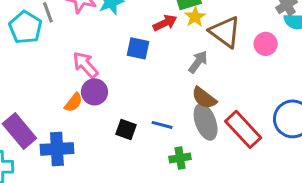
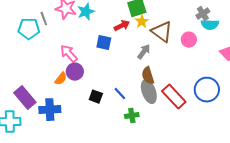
cyan pentagon: (25, 27) -> (29, 29), turned -30
brown semicircle: (204, 98) -> (148, 76), turned 36
blue line: (162, 125) -> (120, 94), turned 32

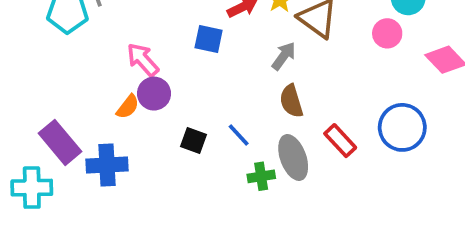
pink circle: (189, 40) -> (387, 33), moved
gray ellipse: (149, 92) -> (293, 158), moved
red rectangle: (174, 97) -> (340, 141), size x0.7

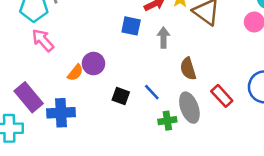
gray arrow: (284, 56) -> (163, 38), moved, turned -36
pink arrow: (143, 60) -> (43, 40), moved

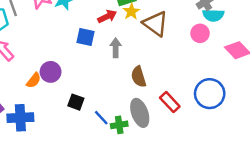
blue line: (152, 92) -> (101, 118), moved

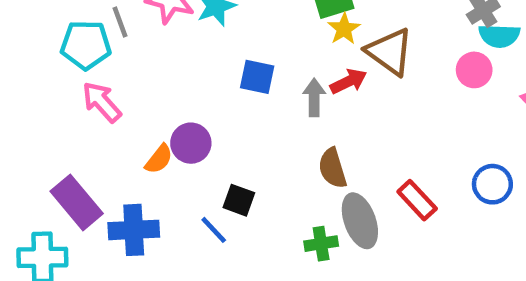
red arrow: (107, 16) -> (348, 81), moved
brown semicircle: (139, 77) -> (332, 168), moved
blue circle: (210, 94) -> (492, 184), size x0.7
blue line: (101, 118) -> (214, 230), moved

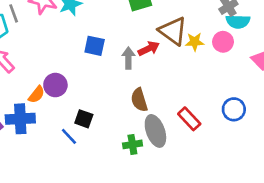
yellow star: (344, 29) -> (195, 42), moved, turned 30
blue cross: (134, 230) -> (20, 119), moved

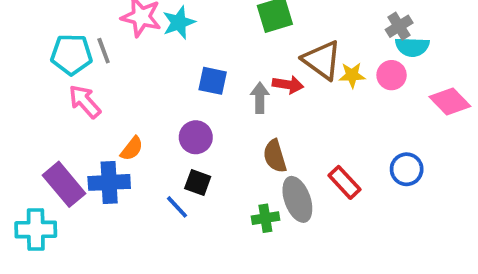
gray line: (14, 13) -> (104, 51), moved
red arrow: (149, 49) -> (288, 85), turned 35
purple circle: (55, 85) -> (196, 137), moved

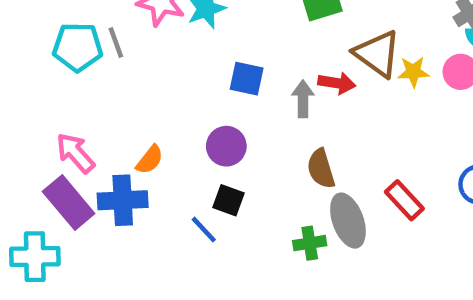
pink arrow: (85, 101) -> (75, 153), moved

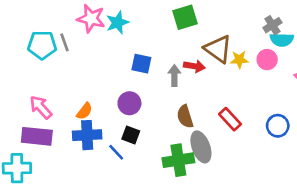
blue cross: (123, 200) -> (87, 135), moved
red rectangle: (404, 200) -> (230, 119), moved
purple rectangle: (69, 203) -> (37, 136), turned -44
green cross: (310, 243) -> (178, 160), size x1.6

